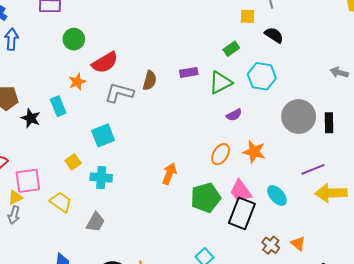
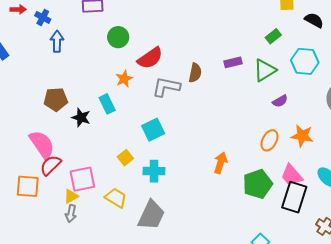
gray trapezoid: (95, 222) -> (151, 215), size x1.5

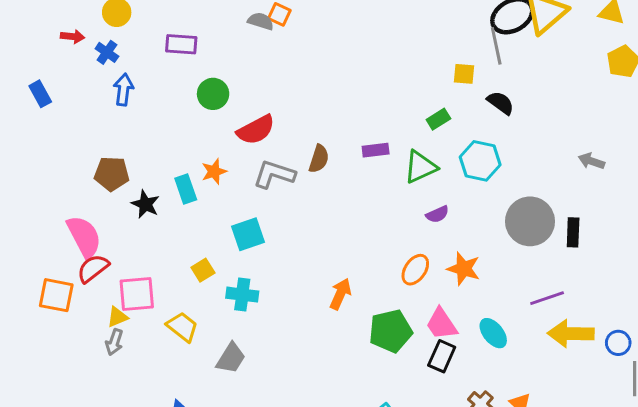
orange star: (124, 79) -> (214, 171), moved
black rectangle: (294, 197) -> (442, 356), size x0.7
gray trapezoid: (151, 215) -> (231, 358), size x0.7

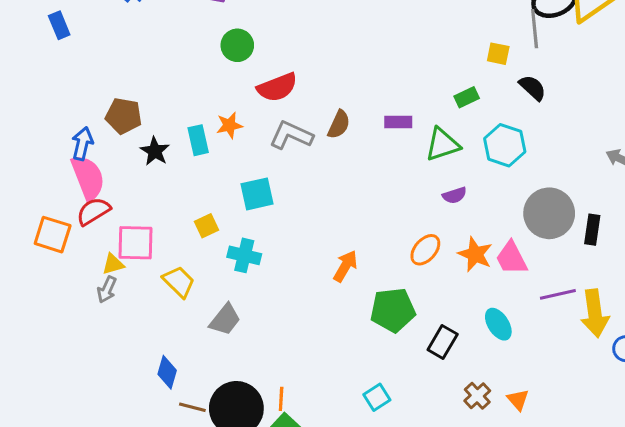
blue arrow: (123, 90) -> (82, 144), moved
pink trapezoid: (441, 324) -> (511, 258), moved
yellow arrow: (571, 334) -> (595, 313), moved, turned -105

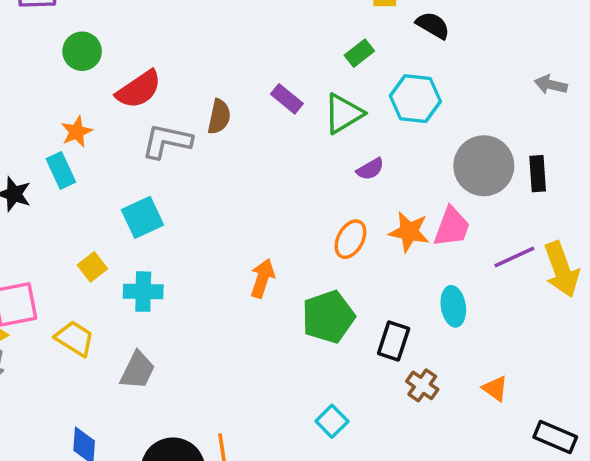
purple rectangle: (398, 122) -> (287, 99), turned 52
orange star: (229, 125) -> (77, 132), moved
pink trapezoid: (511, 258) -> (452, 227), turned -120
cyan ellipse: (498, 324) -> (453, 306), turned 36
brown cross: (477, 396) -> (422, 385), moved

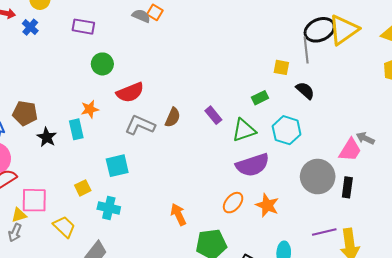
purple semicircle: (370, 169) -> (253, 165), size x2.0
pink trapezoid: (452, 227) -> (350, 150), moved
orange arrow: (262, 278) -> (178, 215), turned -55

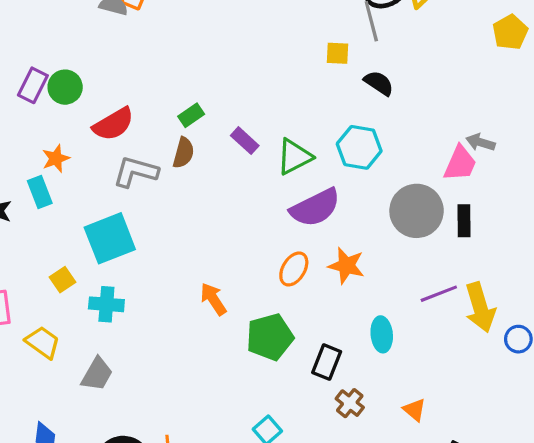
purple rectangle: (83, 27) -> (33, 85), moved, turned -65
green rectangle: (260, 98) -> (191, 115), moved
cyan square: (117, 166) -> (110, 238), size x1.4

